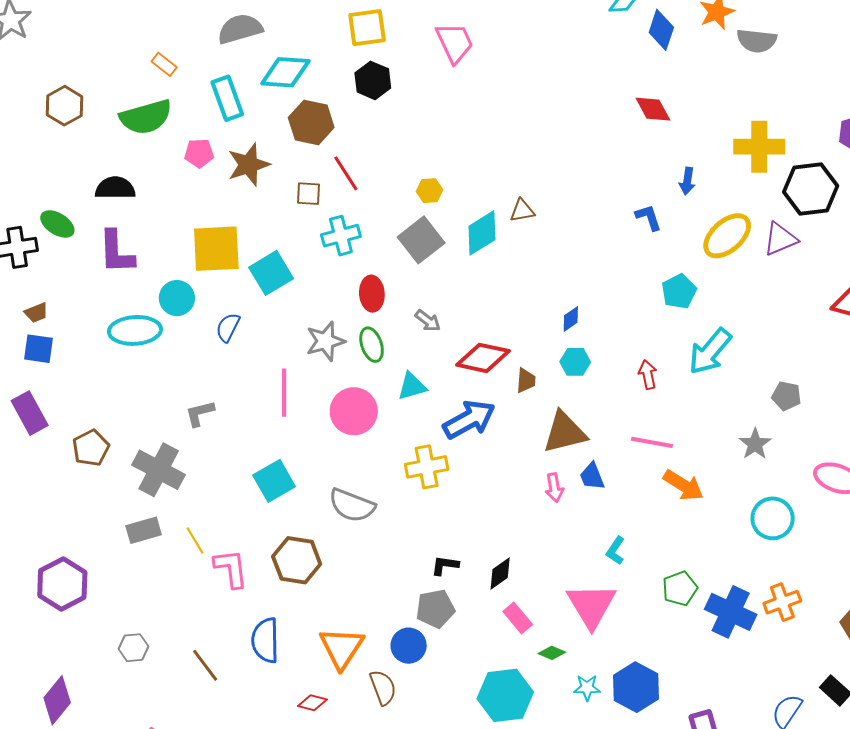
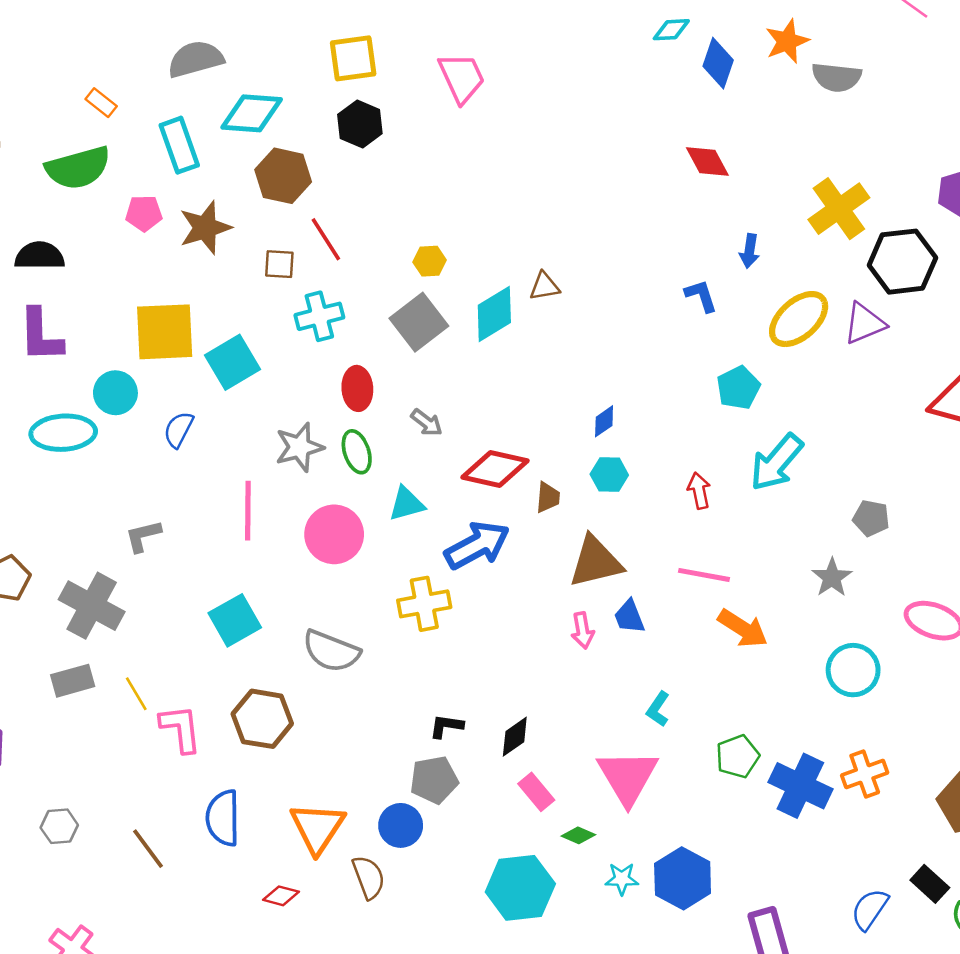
yellow cross: (759, 147) -> (839, 209), turned -36

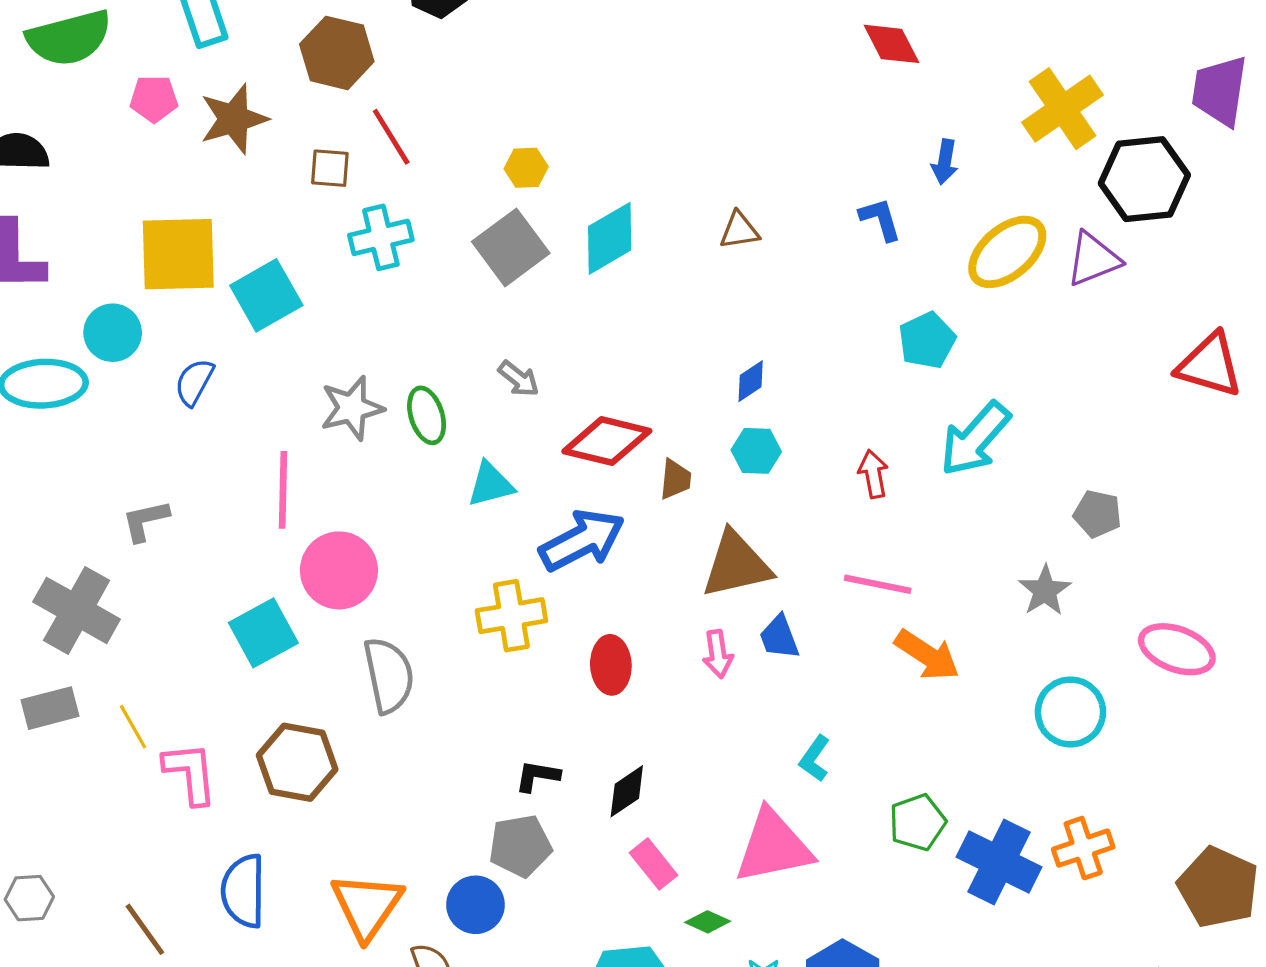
brown triangle: (544, 286) -> (739, 230), moved
red ellipse: (357, 388) -> (611, 665), moved
pink circle: (334, 534) -> (339, 570), moved
gray semicircle: (331, 651) -> (389, 675), turned -124
pink triangle: (628, 777) -> (773, 846), turned 48

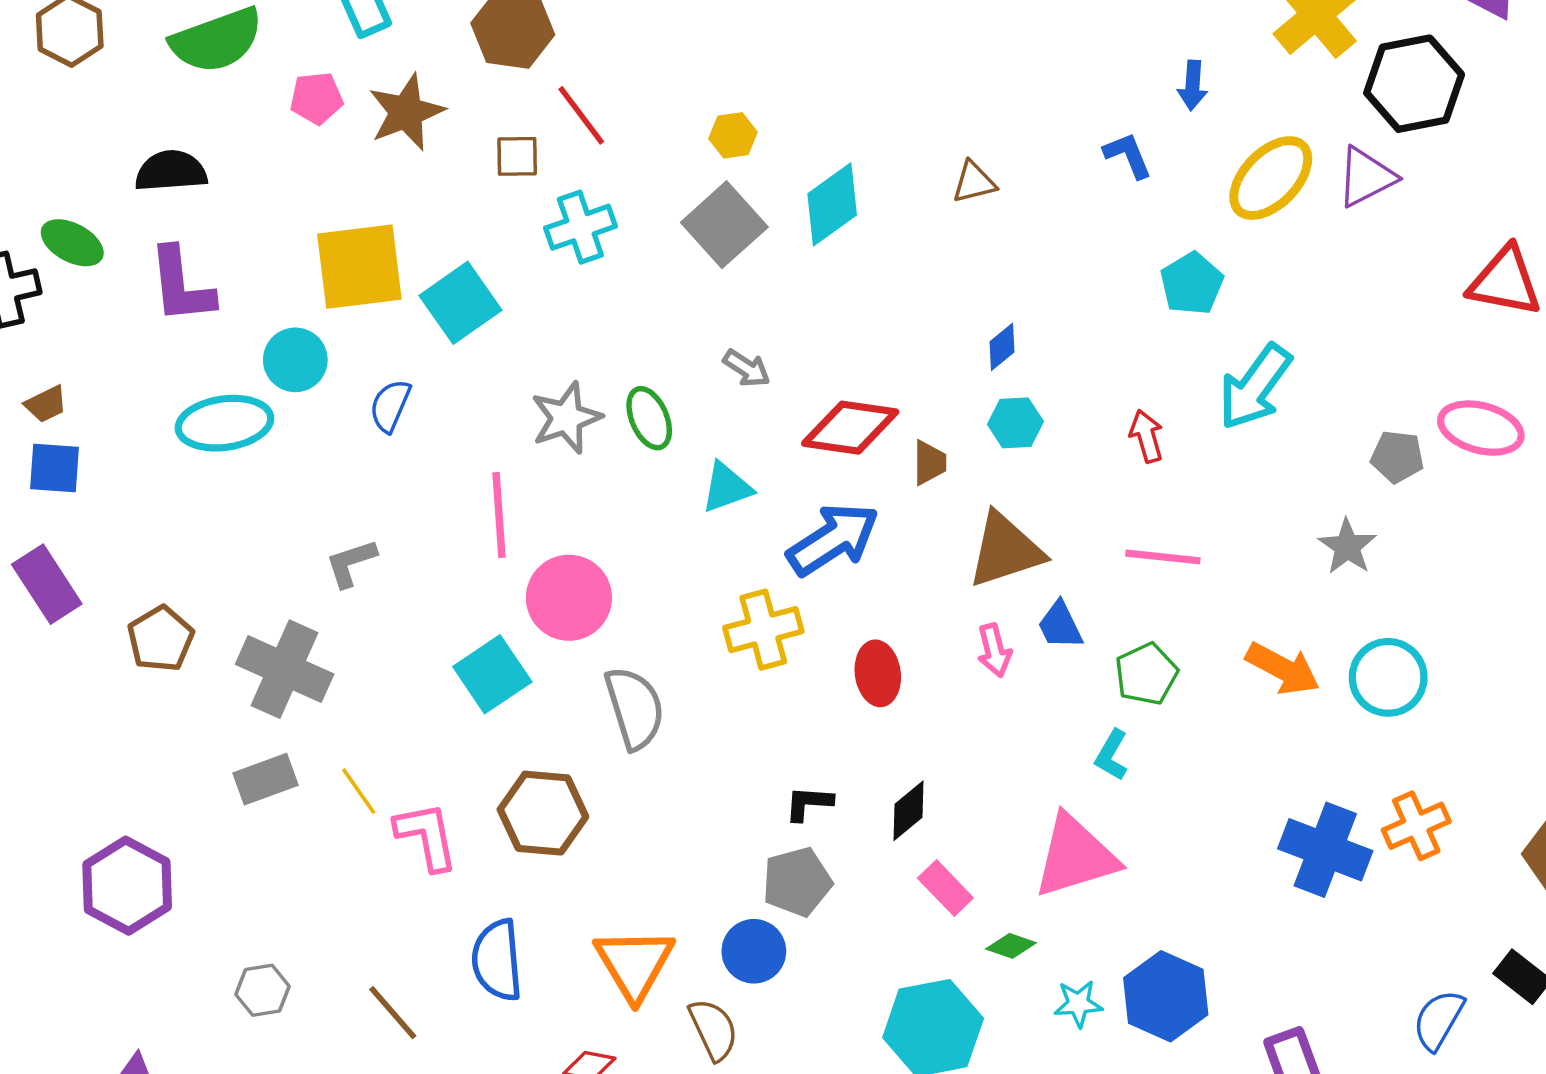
pink ellipse: (1177, 649) -> (1481, 428), moved
orange arrow: (927, 655) -> (1283, 669), moved
green pentagon: (917, 822) -> (1146, 674), moved

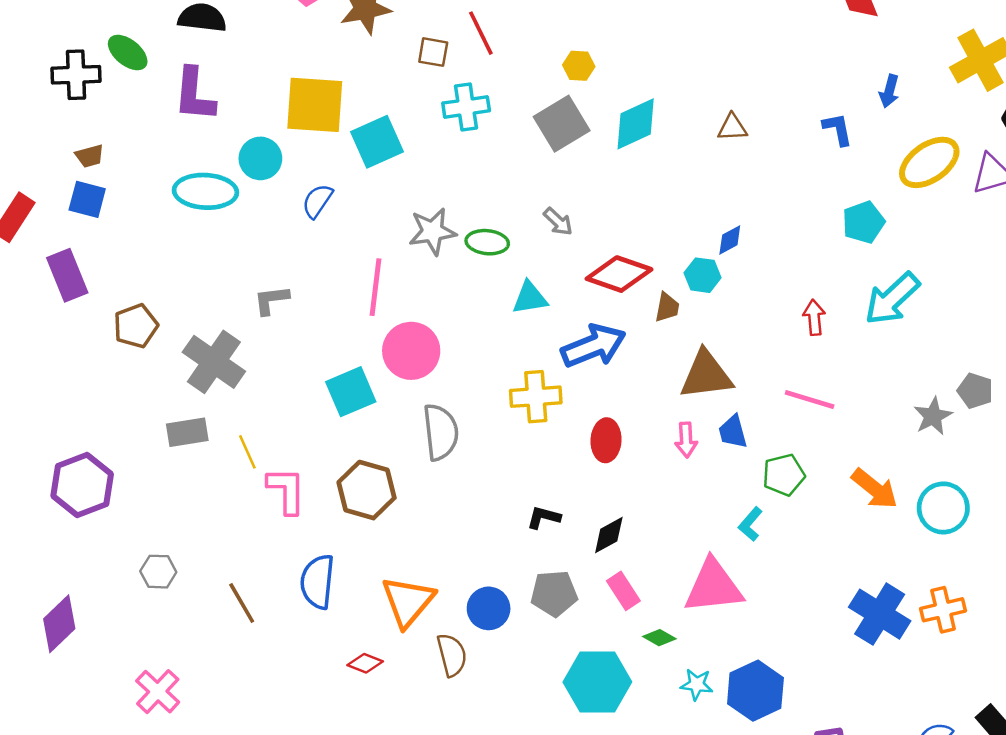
green ellipse: (649, 418) -> (487, 242), turned -72
cyan hexagon: (1015, 423) -> (703, 275), moved
gray pentagon: (1397, 457) -> (975, 391), moved
gray pentagon: (797, 882) -> (554, 593), moved

